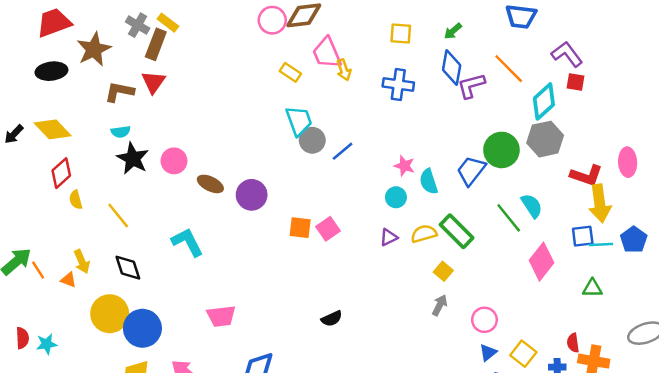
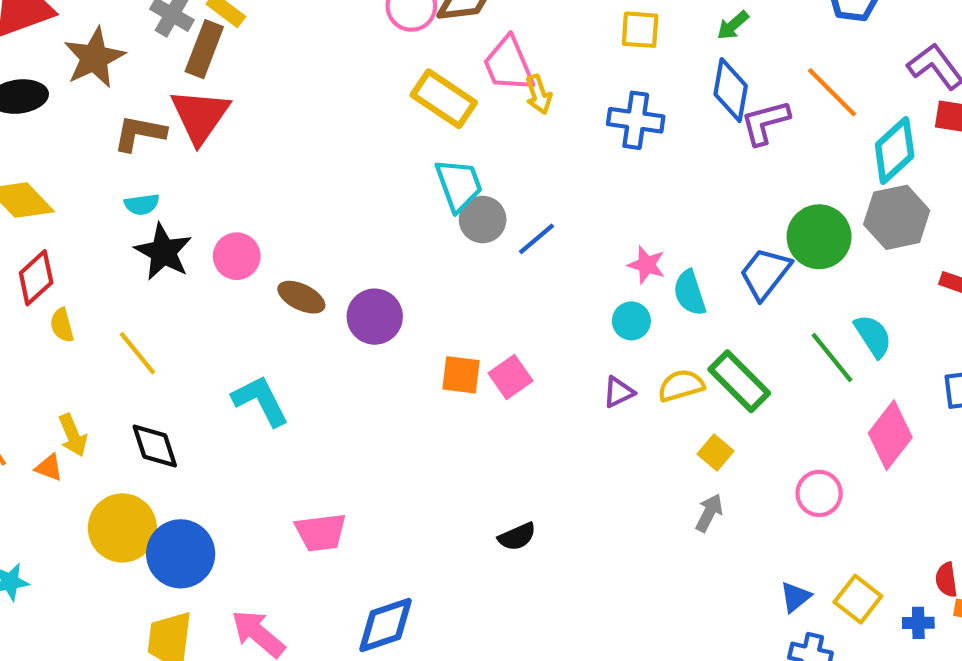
yellow rectangle: (290, 72) -> (444, 99), size x1.6
red triangle: (153, 82) -> (200, 116), size x1.4
pink circle: (484, 320) -> (819, 493), moved

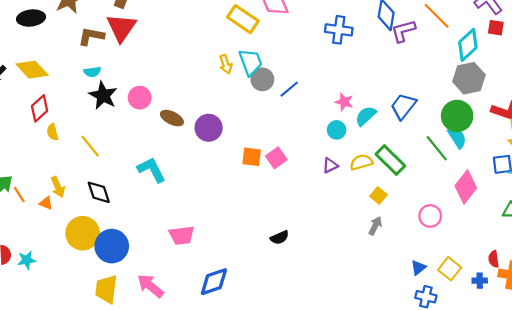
yellow arrow: (539, 94) -> (226, 64), moved
green circle: (819, 237) -> (457, 116), moved
cyan semicircle: (690, 293) -> (366, 116), turned 65

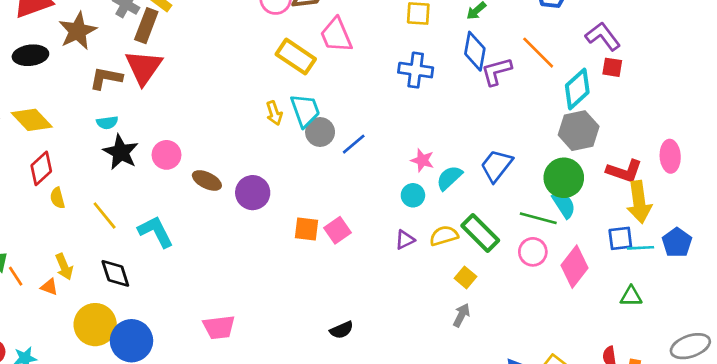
green line: (437, 148) -> (538, 218), turned -36
cyan L-shape: (152, 170) -> (156, 232), moved
pink circle: (430, 216) -> (533, 252), moved

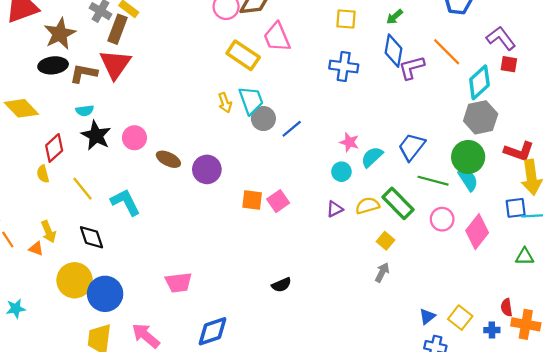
black ellipse: (30, 55) -> (53, 65), moved
red diamond: (41, 168) -> (54, 148), moved
green line: (538, 218) -> (433, 181), moved

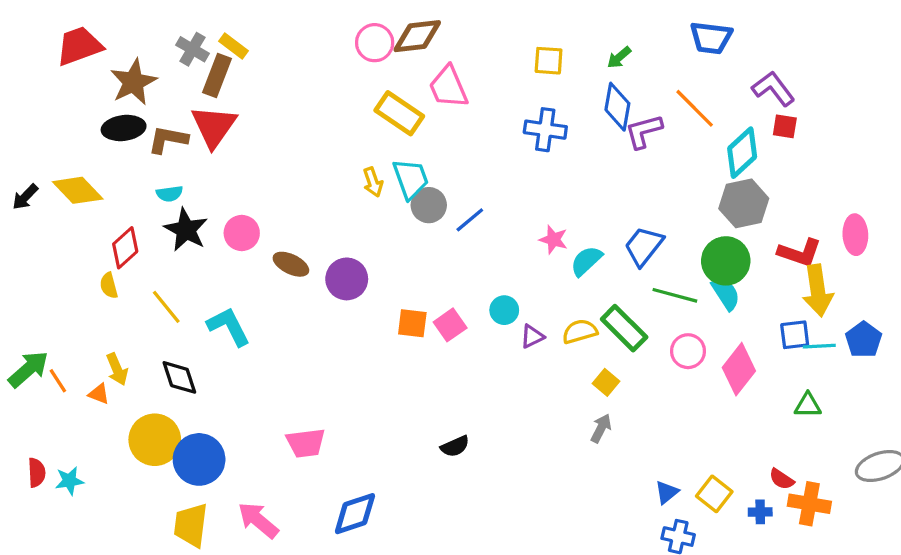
cyan circle: (341, 172) -> (504, 310), moved
red semicircle: (507, 307) -> (782, 479), turned -48

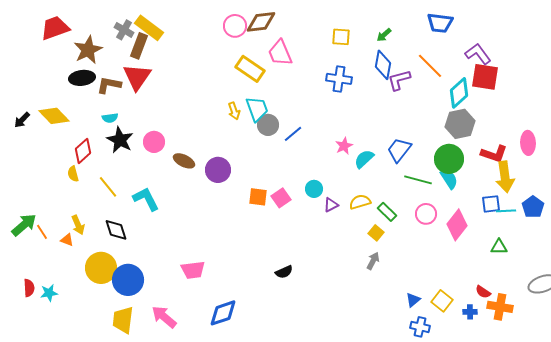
yellow rectangle: (234, 46) -> (149, 28), size x1.6
red square: (785, 126) -> (485, 77), size x1.8
pink star: (553, 240) -> (344, 146), turned 30
green rectangle: (624, 328) -> (387, 212), moved, size x0.7

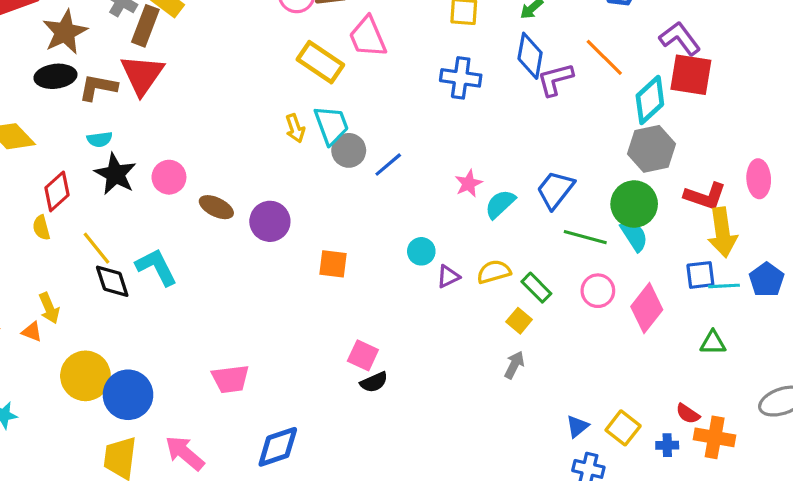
pink square: (281, 198) -> (363, 355), moved, turned -30
black diamond: (116, 230) -> (112, 281), moved

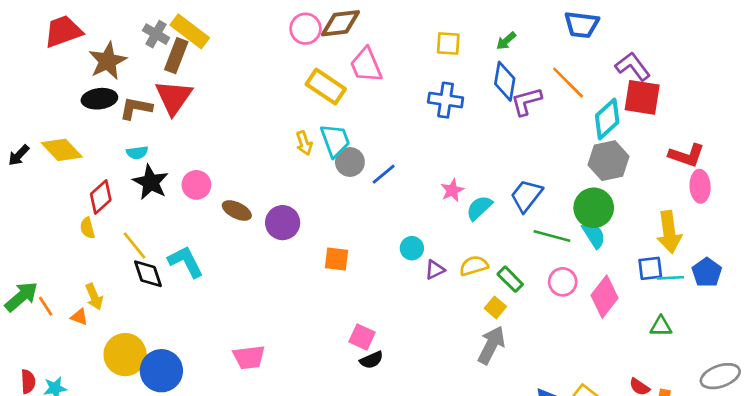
red L-shape: (705, 196) -> (687, 155), moved
gray arrow: (514, 365) -> (491, 345), size x1.6

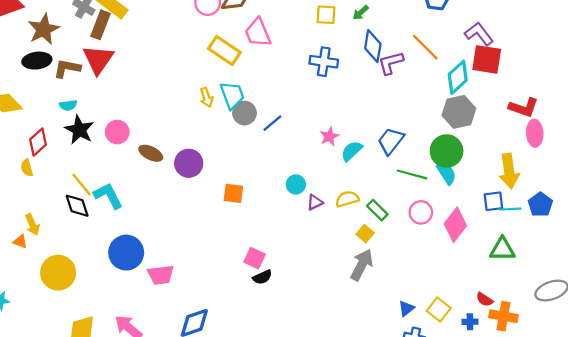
green arrow: (506, 41) -> (361, 13), moved
yellow line: (134, 245) -> (82, 184), moved
green triangle: (661, 326) -> (502, 249), size x1.4
blue circle: (161, 371) -> (126, 253), moved

